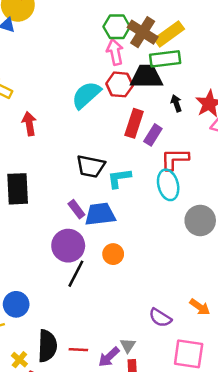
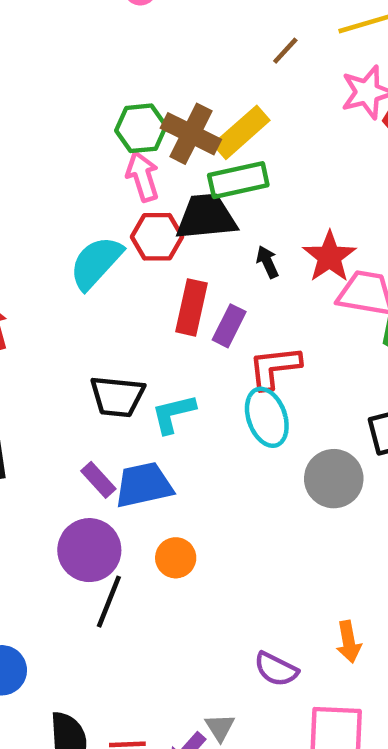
orange arrow: (200, 307) -> (349, 642), turned 50

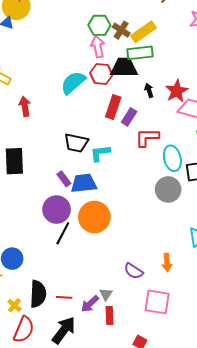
brown cross: (191, 134) -> (121, 30), size x0.7
cyan ellipse: (267, 417) -> (172, 158), moved
orange circle: (176, 558) -> (94, 217), size x1.8

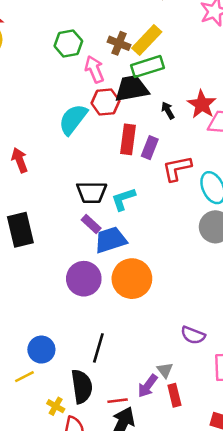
green hexagon: (99, 25) -> (68, 43), moved
purple rectangle: (64, 179) -> (91, 224), moved
black line: (63, 233) -> (98, 348), moved
red line: (64, 297) -> (118, 401), moved

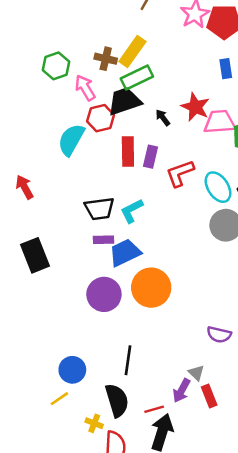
purple rectangle: (91, 224) -> (104, 240), turned -36

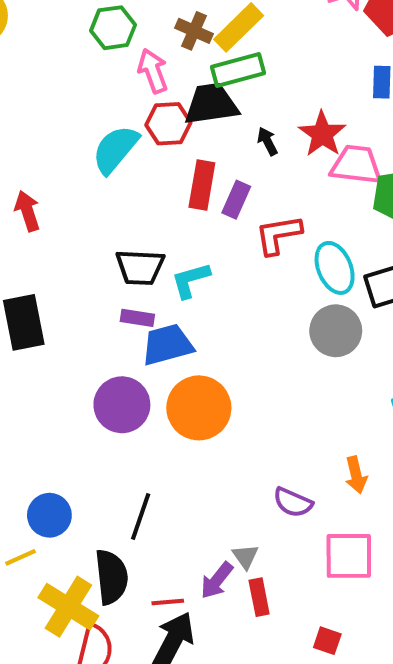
yellow cross: (94, 423) -> (68, 607), size x2.0

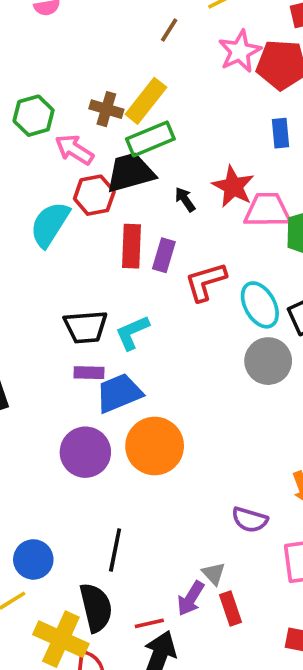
pink arrow: (153, 71) -> (74, 150), turned -30

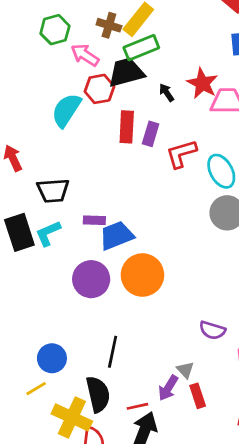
black trapezoid: (86, 327) -> (53, 191), moved
cyan L-shape: (132, 333) -> (48, 233), moved

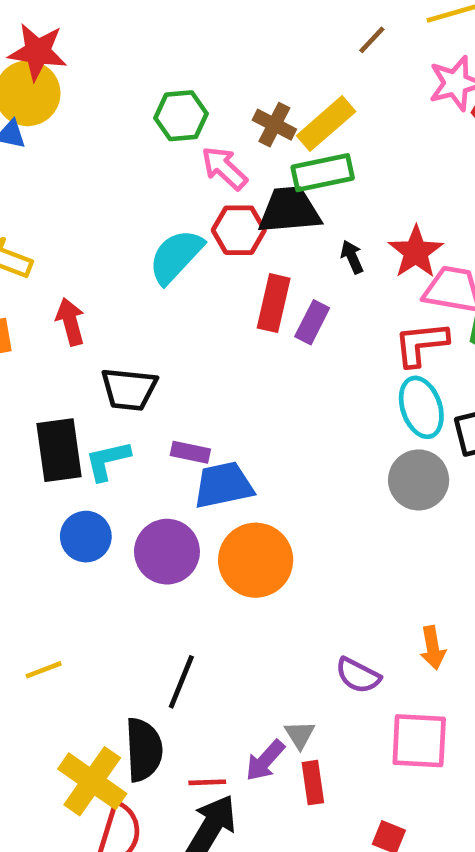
red L-shape: (181, 154) -> (421, 344), moved
blue circle: (52, 358) -> (86, 537), moved
yellow line: (36, 389) -> (44, 670), moved

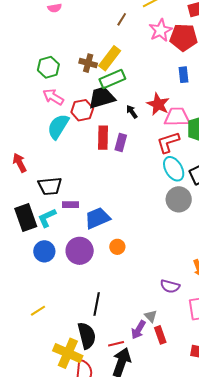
pink arrow: (224, 168) -> (53, 97), moved
purple rectangle: (190, 452) -> (70, 205), moved
orange circle: (256, 560) -> (117, 247), size x0.5

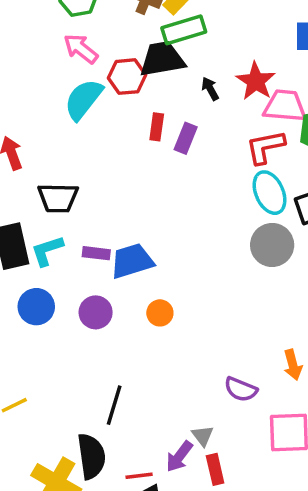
red rectangle: (103, 138) -> (157, 127), size x0.7
purple rectangle: (70, 205) -> (96, 253), moved
purple circle: (80, 251) -> (96, 312), size x0.7

